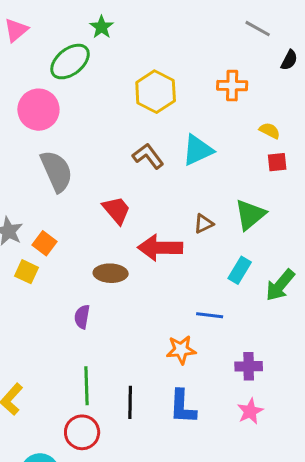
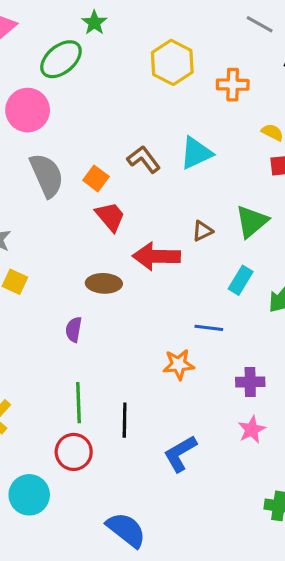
yellow hexagon: (156, 92) -> (172, 62), moved
orange square: (44, 243) -> (96, 178), moved
blue L-shape: (183, 407) -> (180, 453), moved, turned 57

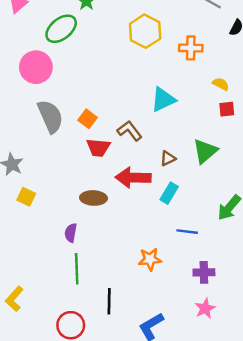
brown L-shape: (144, 159) -> (130, 131), moved
red trapezoid: (110, 217) -> (98, 148), turned 135
cyan rectangle: (241, 280) -> (169, 193), moved
blue line: (209, 328) -> (187, 232), moved
green line: (78, 403) -> (77, 269), moved

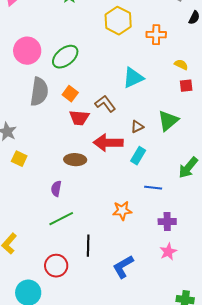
green ellipse: (61, 29) -> (65, 57), moved
gray semicircle: (50, 116) -> (39, 92), turned 32
green line: (77, 269) -> (61, 219), turned 65

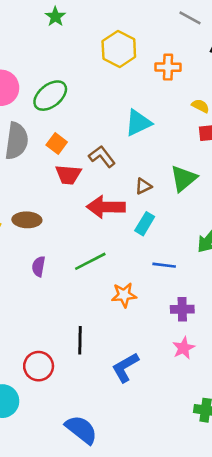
brown ellipse: (75, 160) -> (27, 220), moved
green line: (61, 219) -> (90, 261), moved

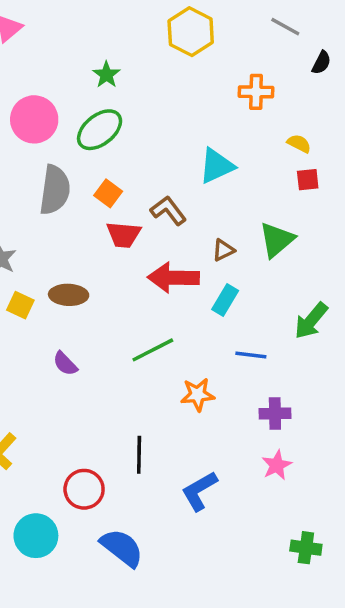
green star: (55, 17) -> (106, 75), moved
yellow hexagon: (119, 49) -> (191, 32), moved
purple semicircle: (39, 266) -> (65, 364), moved, turned -54
blue semicircle: (81, 430) -> (122, 548), moved

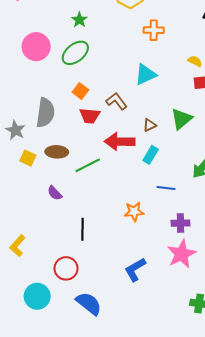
orange cross: (256, 92) -> (154, 30), moved
gray semicircle: (55, 190) -> (45, 113), moved
green line: (153, 350) -> (88, 165), moved
black line: (139, 455) -> (83, 229), moved
pink star: (277, 465) -> (182, 254), size x1.6

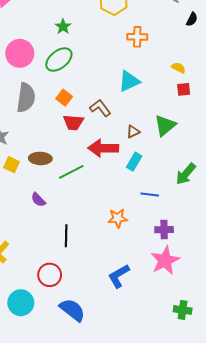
gray semicircle: (45, 113) -> (26, 98), moved

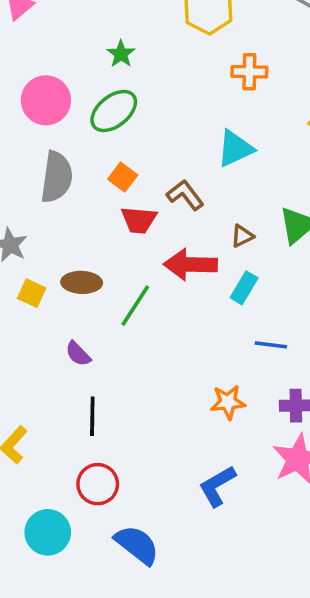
green line: (71, 172) -> (135, 306), turned -30
orange star: (118, 218) -> (228, 402), moved
black line: (66, 236) -> (92, 416), moved

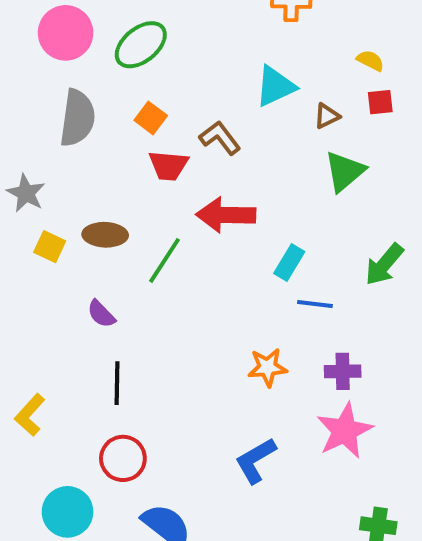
brown triangle: (242, 236) -> (327, 116), moved
cyan rectangle: (244, 288) -> (289, 262), moved

